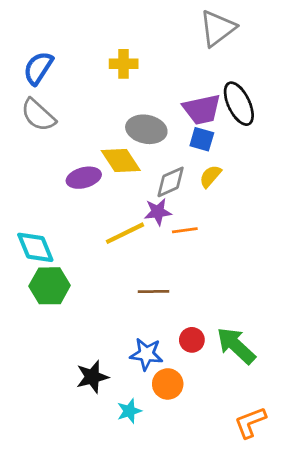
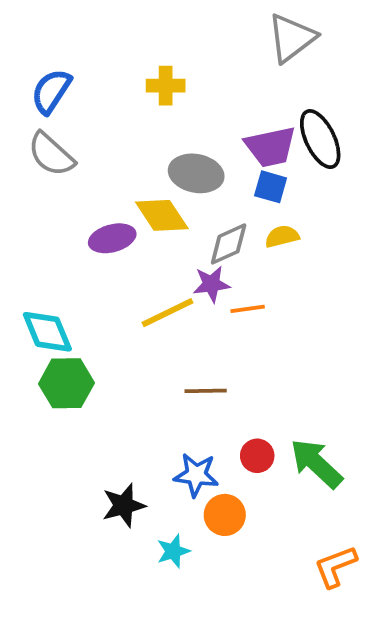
yellow semicircle: (210, 176) -> (282, 236), turned 35

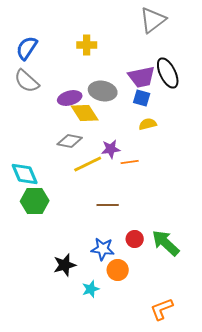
purple ellipse: (112, 238) -> (70, 98), moved
gray diamond: (229, 244) -> (70, 141), moved, turned 35
orange L-shape: (335, 566) -> (162, 309), moved

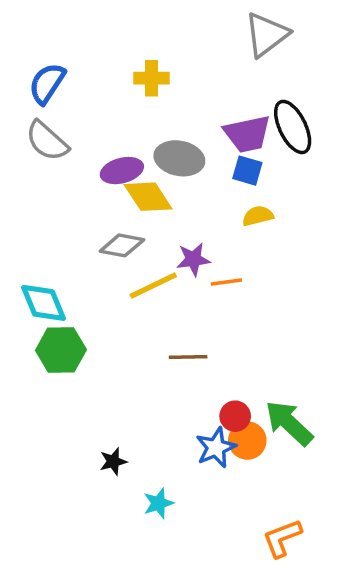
blue star: (103, 249) -> (216, 448), moved, turned -30
black star: (65, 265) -> (113, 461), size x0.7
orange circle: (118, 270) -> (247, 441), moved

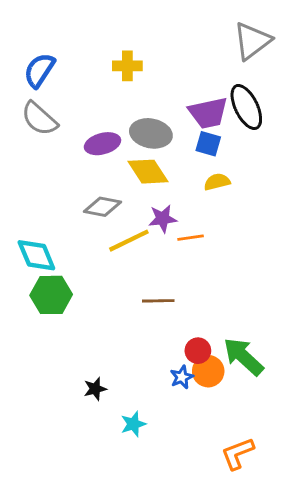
gray triangle: (266, 35) -> (252, 41), moved
yellow diamond: (148, 197) -> (148, 172), moved
blue star: (216, 448) -> (182, 377), size x0.7

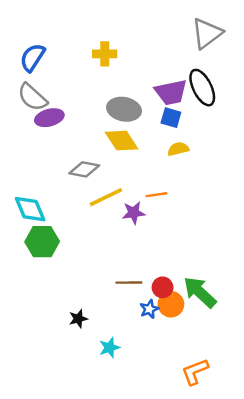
purple ellipse: (102, 144) -> (49, 118), moved
purple star: (163, 219) -> (134, 213), moved
brown line: (158, 301) -> (129, 283), moved

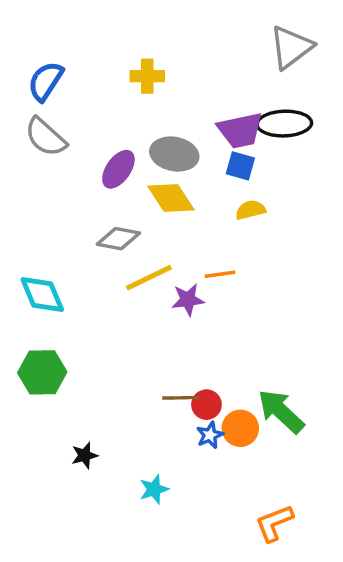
black ellipse: (202, 88) -> (284, 124), turned -66
purple ellipse: (49, 118) -> (118, 169), moved, turned -40
green hexagon: (42, 242) -> (42, 372), moved
red circle: (163, 287) -> (206, 405), moved
black star: (78, 319) -> (85, 455), moved

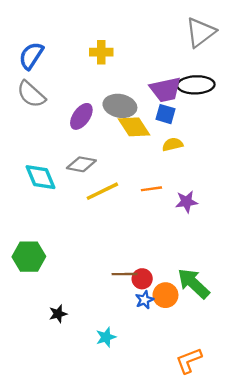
yellow diamond: (171, 198) -> (134, 127), moved
cyan diamond: (42, 295) -> (40, 177), moved
purple star: (188, 300) -> (187, 202), moved

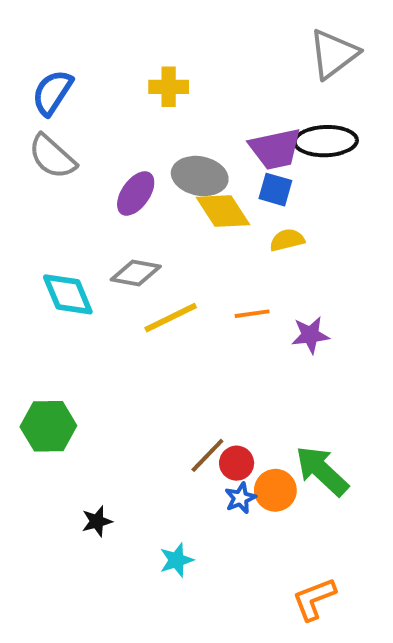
brown line: (125, 274) -> (207, 455), turned -45

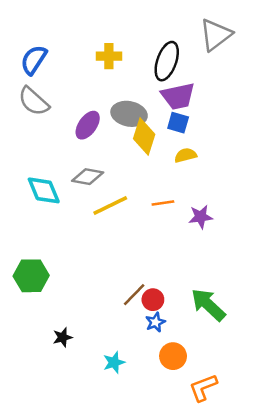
black ellipse: (326, 141) -> (167, 61), moved, turned -69
yellow diamond: (223, 211) -> (144, 136), turned 51
orange circle: (275, 490) -> (173, 356), moved

